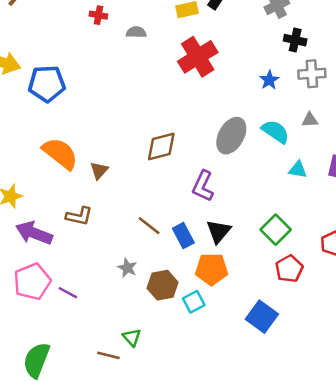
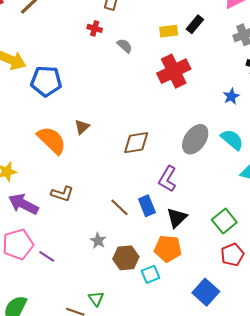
gray semicircle: (136, 32) -> (125, 46), turned 35
brown triangle: (99, 170) -> (82, 127), moved
blue rectangle: (183, 236) -> (147, 206), moved

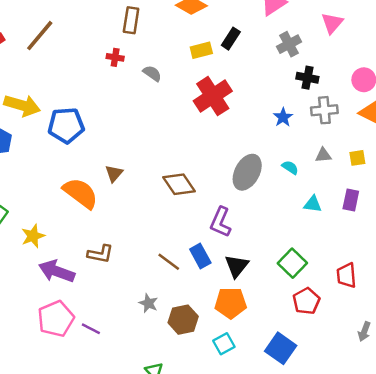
cyan semicircle: (232, 140) -> (290, 167), size x0.6
brown diamond: (136, 143) -> (179, 184), turned 72
cyan square: (151, 274) -> (224, 344), moved

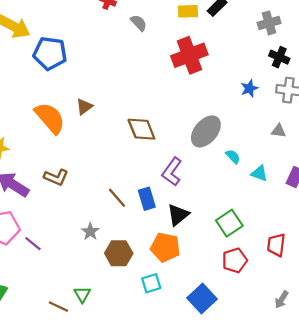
cyan semicircle: (290, 167) -> (233, 156), moved

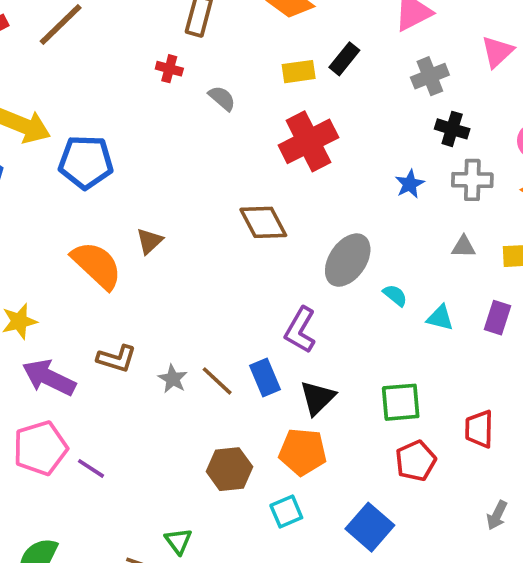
brown diamond: (141, 129) -> (263, 222), moved
green square: (229, 223) -> (401, 402), turned 35
gray star: (90, 232) -> (173, 379), moved

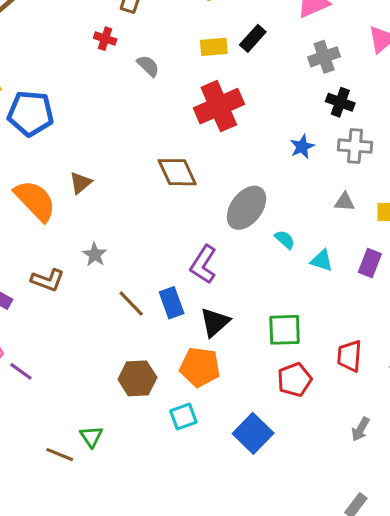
gray star: (173, 379) -> (95, 255), moved

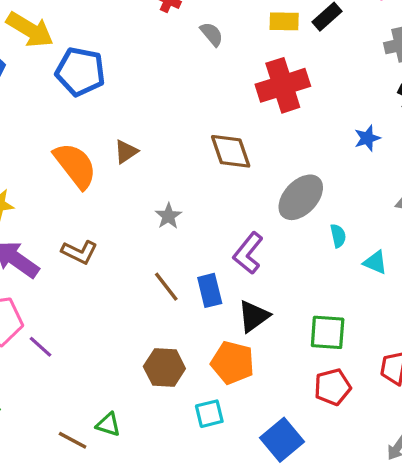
cyan semicircle: (285, 240) -> (338, 236), turned 30
gray star: (95, 255) -> (168, 216), moved
green triangle: (91, 437) -> (108, 425), turned -45

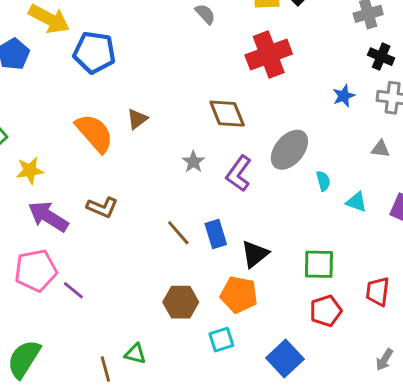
gray star: (168, 216) -> (193, 162), moved
purple L-shape: (248, 253) -> (239, 174), moved
brown line: (73, 440) -> (105, 369), turned 50

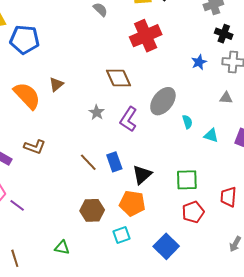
brown line: (105, 369) -> (15, 258), moved

